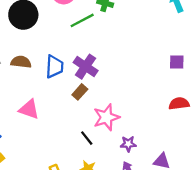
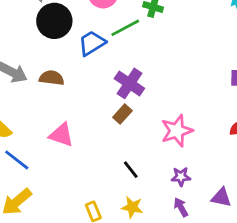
blue trapezoid: (54, 67) -> (92, 43), moved, turned -125
pink star: (106, 117) -> (177, 131), moved

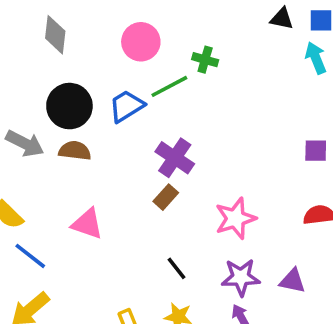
black circle: (54, 21) -> (69, 106), moved
purple star: (181, 177) -> (241, 277), size x1.5
purple triangle: (221, 197) -> (293, 281), moved

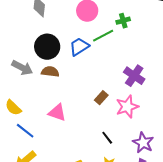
green cross: (205, 60) -> (123, 21), turned -32
purple cross: (175, 158) -> (134, 76), moved
pink star: (235, 218) -> (127, 107), moved
purple star: (241, 277) -> (143, 143), turned 30

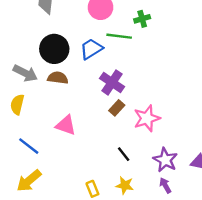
green line: (103, 36) -> (119, 36), turned 35
purple cross: (134, 76) -> (112, 82), moved
yellow semicircle: (13, 108) -> (17, 104), moved, turned 60

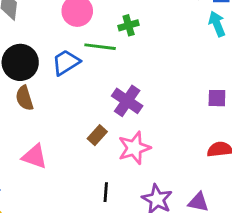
brown semicircle: (58, 78) -> (24, 98), turned -114
purple cross: (112, 82) -> (127, 101), moved
black line: (124, 154) -> (106, 192), turned 42

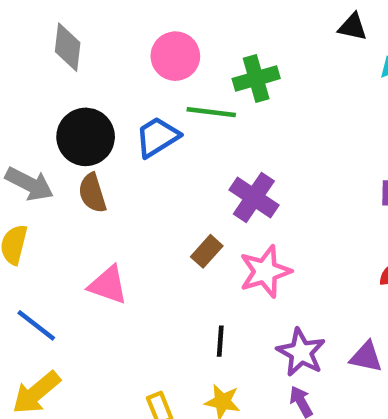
green cross: (129, 25) -> (256, 79), size x1.4

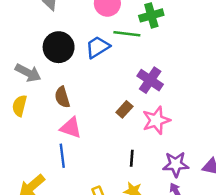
brown semicircle: (92, 193) -> (62, 97), moved
blue line: (36, 325) -> (62, 156), moved, turned 45
purple star: (301, 352) -> (176, 164), turned -30

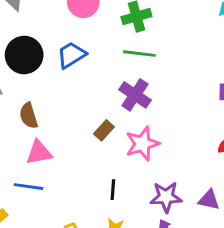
green line: (127, 34) -> (139, 54), moved
pink triangle: (71, 128) -> (39, 153), turned -30
blue line: (62, 156) -> (29, 187), turned -75

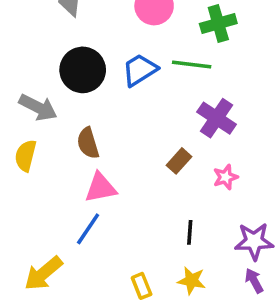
green line: (139, 54) -> (192, 65), moved
pink star: (142, 144) -> (225, 177), size x0.6
blue line: (29, 187) -> (88, 229), turned -64

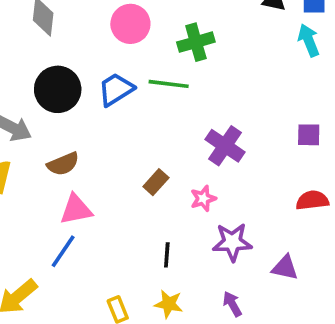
purple cross: (217, 118) -> (225, 146), moved
brown semicircle: (88, 143) -> (63, 164), turned -96
purple star: (254, 241) -> (232, 242), moved

